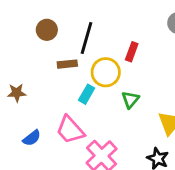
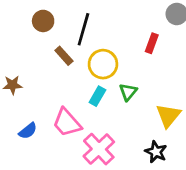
red rectangle: (132, 52) -> (152, 43), moved
brown rectangle: (67, 64) -> (64, 56), turned 54
cyan rectangle: (87, 94) -> (97, 96), moved

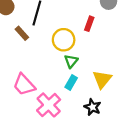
yellow circle: (103, 64) -> (64, 40), moved
cyan rectangle: (97, 96) -> (71, 83), moved

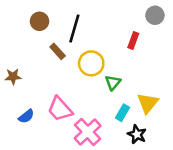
yellow circle: (64, 40) -> (91, 63), moved
cyan rectangle: (71, 83) -> (122, 113), moved

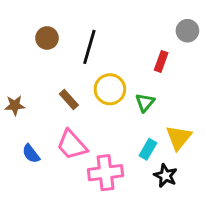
brown rectangle: (58, 51) -> (69, 100), moved
green triangle: (113, 83) -> (145, 102), moved
blue semicircle: (26, 116) -> (31, 154), turned 91
pink cross: (88, 132) -> (106, 173), turned 36

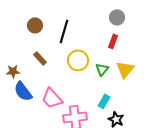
gray circle: (187, 31) -> (117, 17), moved
brown rectangle: (69, 100) -> (40, 58), moved
yellow triangle: (179, 138) -> (125, 69), moved
blue semicircle: (31, 154) -> (23, 91), moved, size x1.5

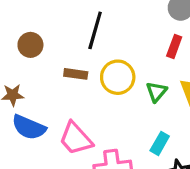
brown circle: (35, 25) -> (30, 45), moved
brown rectangle: (40, 58) -> (76, 74), moved, turned -40
blue semicircle: (23, 91) -> (29, 127), turned -30

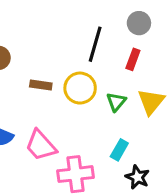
black line: (95, 30) -> (95, 44), moved

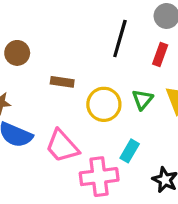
yellow circle: (80, 88) -> (104, 104), moved
cyan rectangle: (119, 150) -> (130, 151), moved

